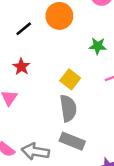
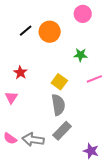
black line: (24, 29) -> (26, 31), moved
gray rectangle: (72, 141) -> (62, 131), turned -66

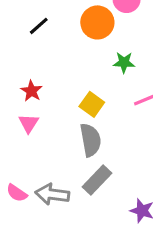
orange circle: (50, 32) -> (97, 22), moved
pink triangle: (11, 97) -> (29, 123), moved

